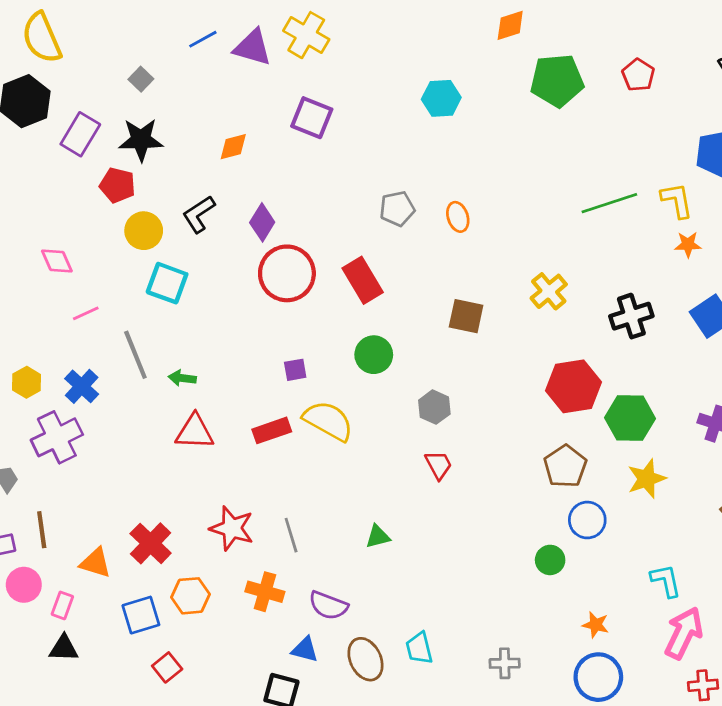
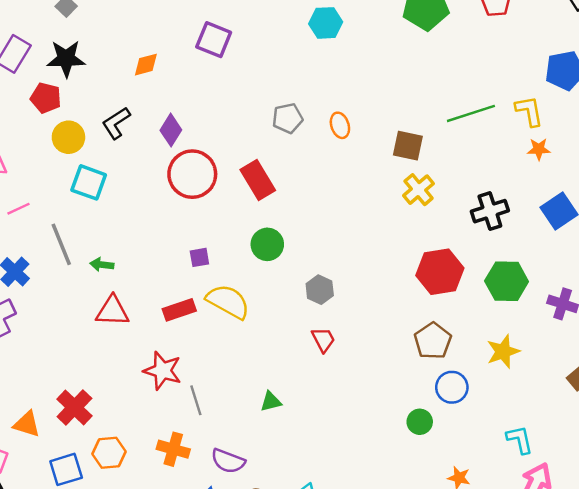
brown square: (466, 316) -> (408, 146), moved
green hexagon: (630, 418) -> (507, 281), moved
red star: (232, 528) -> (163, 371), moved

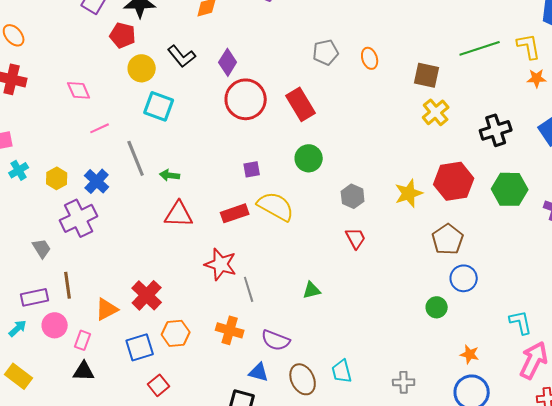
black L-shape: (116, 123) -> (182, 56), turned -96
yellow star: (503, 352) -> (409, 193), moved
orange triangle: (27, 424) -> (107, 309), turned -45

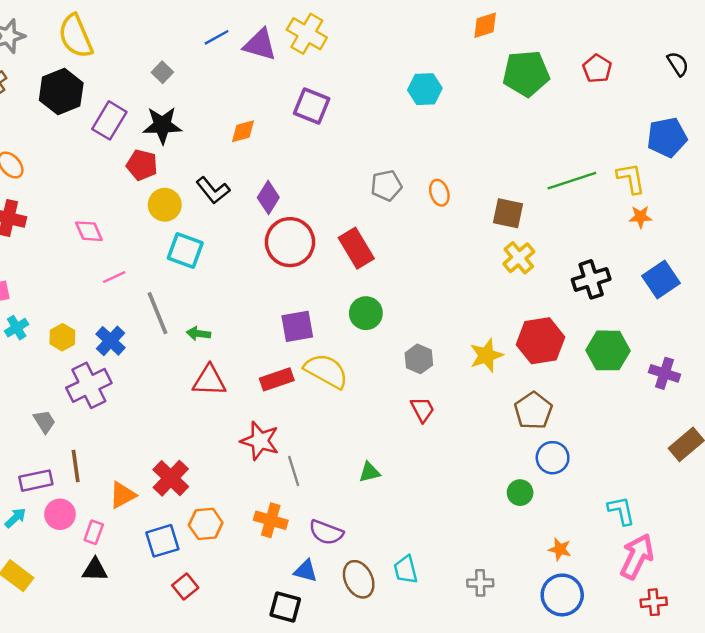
purple square: (252, 169) -> (297, 326), size x1.6

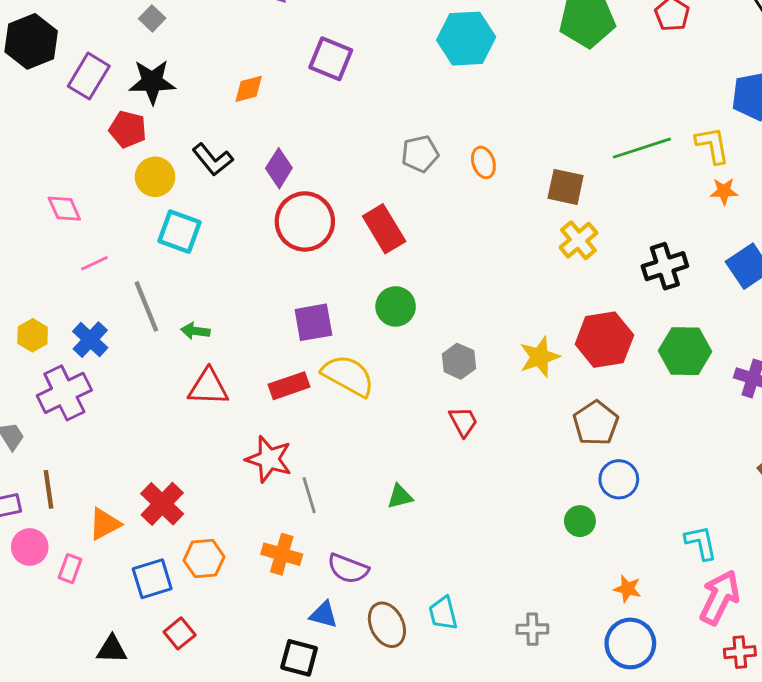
cyan hexagon: (425, 89) -> (466, 39), size x1.4
black triangle: (95, 570) -> (112, 649), moved

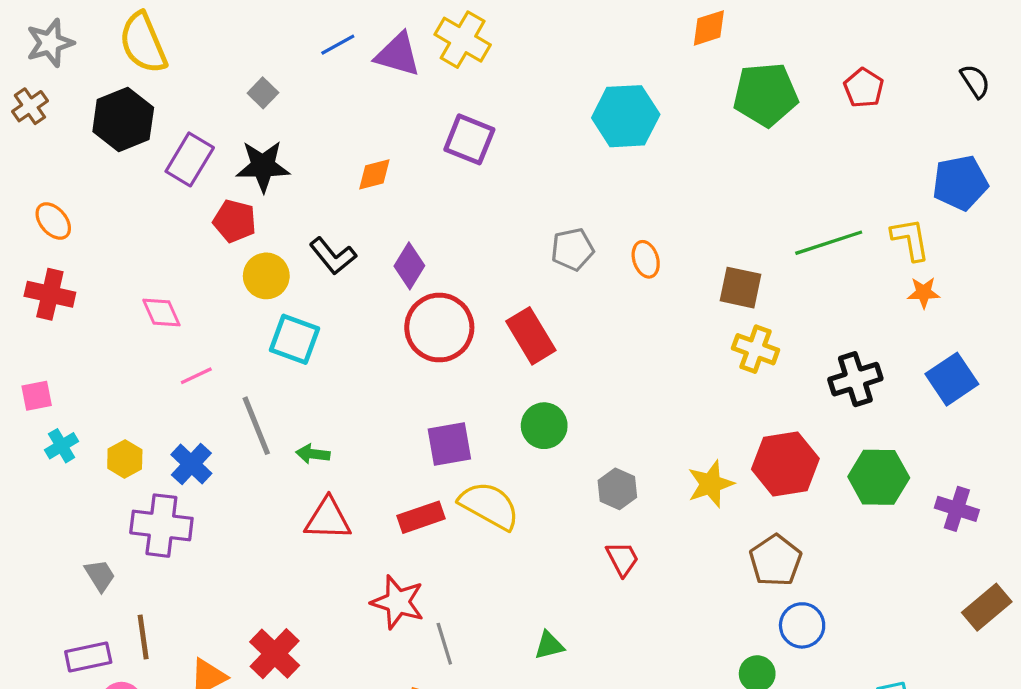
yellow cross: (578, 240) -> (756, 349), turned -30
purple cross: (64, 393) -> (161, 526), turned 33

